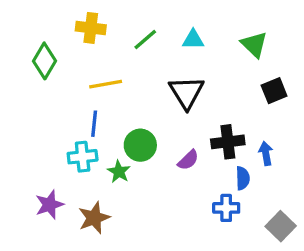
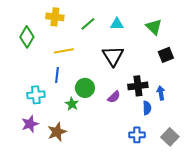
cyan cross: (83, 157) -> (36, 95), moved
blue cross: (226, 208) -> (137, 135), moved

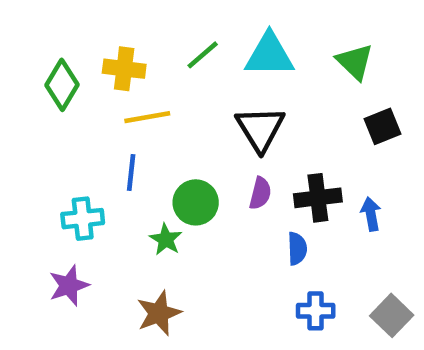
yellow cross: (55, 17) -> (124, 69), moved
cyan triangle: (117, 24) -> (269, 55), size x1.6
purple semicircle: (114, 97) -> (260, 193), moved, turned -32
blue semicircle: (147, 108) -> (297, 249), moved
brown star: (57, 132) -> (159, 313), moved

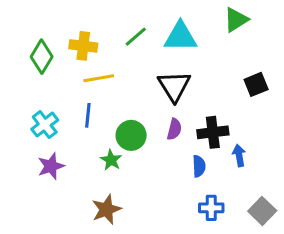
green triangle: (355, 62) -> (236, 20), moved, turned 44
blue arrow: (371, 214) -> (239, 155), moved
cyan cross: (83, 219) -> (45, 125), moved, turned -32
purple star: (69, 285) -> (51, 166), moved

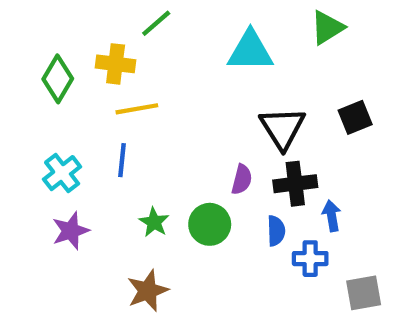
green line: (136, 37) -> (156, 23), moved
black triangle: (174, 86) -> (282, 128), moved
green circle: (131, 135) -> (210, 224), moved
blue cross: (211, 208) -> (310, 259), moved
gray square: (262, 211) -> (364, 293), turned 36

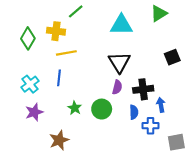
black triangle: (282, 128) -> (119, 62), moved
brown star: (148, 291) -> (59, 140), moved

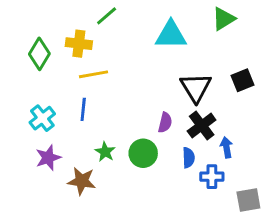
black triangle: (119, 62) -> (196, 87), moved
black cross: (143, 89) -> (202, 125), turned -30
brown star: (59, 140) -> (82, 181), moved, turned 30

